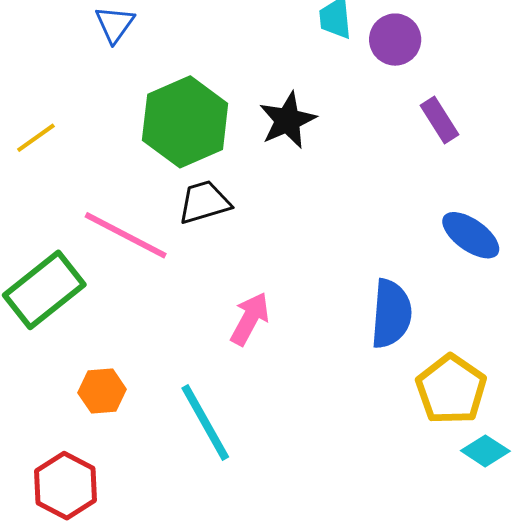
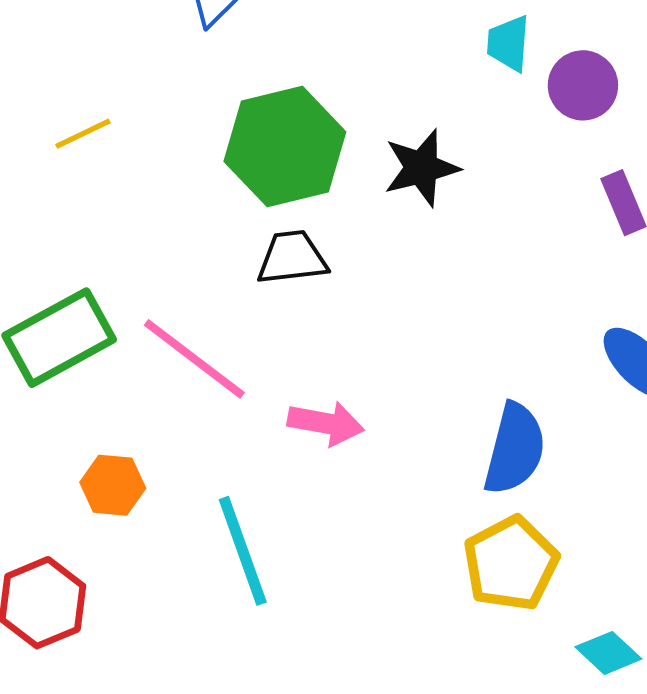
pink line: (126, 235) -> (194, 359), moved
pink arrow: (250, 319) -> (326, 423), turned 62
yellow pentagon: (451, 389) -> (511, 564), moved

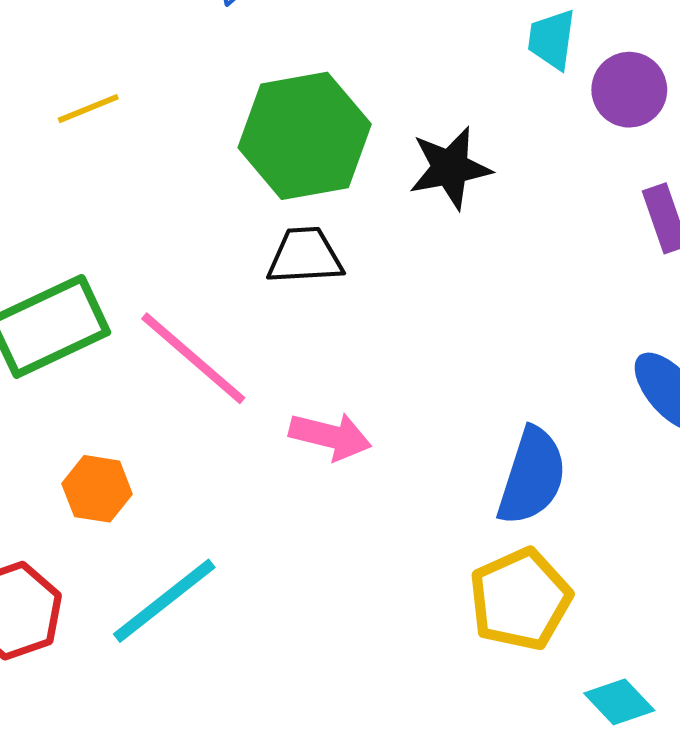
cyan line: (243, 551) -> (164, 601), moved, turned 68

